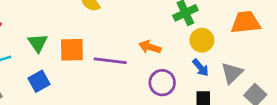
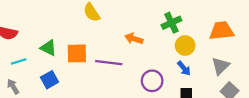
green triangle: (38, 43) -> (48, 48), turned -30
orange arrow: (150, 47) -> (134, 39), moved
gray triangle: (232, 73) -> (220, 66), moved

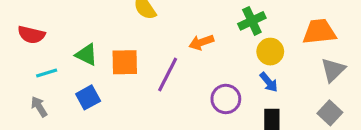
orange arrow: (134, 39) -> (201, 42), turned -36
purple line: (109, 63) -> (168, 74), turned -70
gray triangle: (220, 66) -> (333, 70), moved

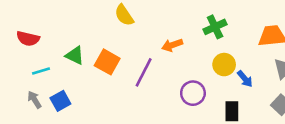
yellow circle: (270, 52) -> (224, 65), moved
orange square: (125, 62) -> (107, 62), turned 30
blue arrow: (269, 82) -> (245, 79), moved
blue square: (88, 97) -> (60, 101), moved

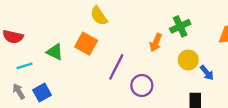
orange arrow: (172, 45) -> (156, 43), moved, turned -48
orange square: (107, 62) -> (86, 44), moved
purple circle: (193, 93) -> (142, 86), moved

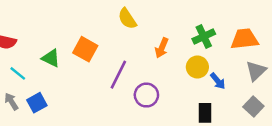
yellow semicircle: (99, 16) -> (127, 19), moved
green cross: (180, 26) -> (204, 36), moved
cyan line: (25, 66) -> (18, 73), turned 56

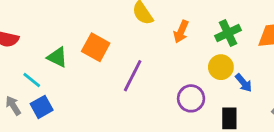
orange arrow: (162, 48) -> (181, 32), moved
cyan line: (18, 73) -> (32, 80), moved
purple circle: (146, 95) -> (191, 98), moved

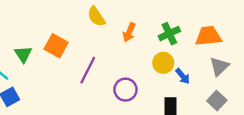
green triangle: (57, 57) -> (23, 54), turned 30
purple circle: (191, 98) -> (125, 90), moved

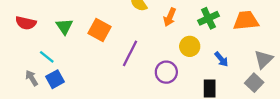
green triangle: (23, 54) -> (64, 26), moved
yellow circle: (163, 63) -> (190, 46), moved
gray triangle: (219, 66) -> (263, 59), moved

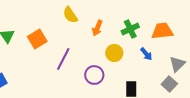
orange square: (100, 30) -> (37, 39), turned 30
blue arrow: (221, 59) -> (146, 54), moved

